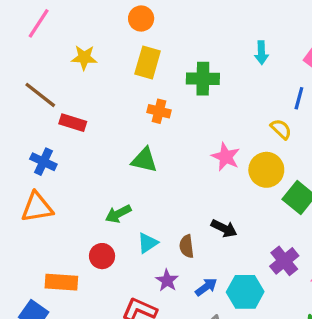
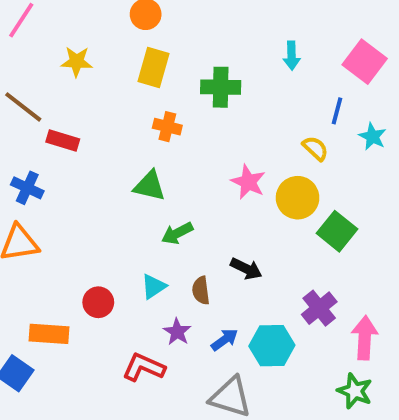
green arrow: (118, 214) -> (177, 233), moved

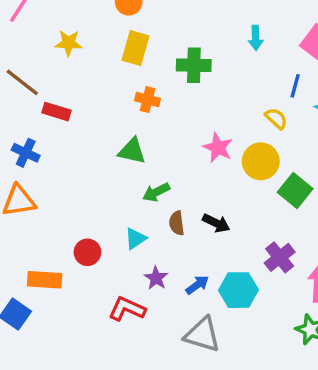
brown semicircle: (201, 290) -> (177, 223), moved

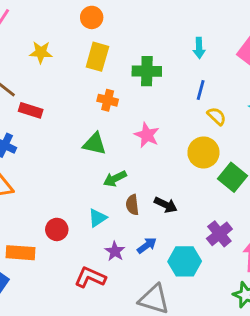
blue line: (295, 86) -> (201, 90), moved
pink star: (218, 148) -> (147, 135), moved
blue arrow: (197, 285) -> (147, 245), moved

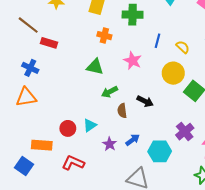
blue line: (201, 90) -> (158, 41), moved
black arrow: (166, 205) -> (145, 101), moved
cyan triangle: (97, 218) -> (90, 125), moved
red L-shape: (90, 277) -> (73, 163), moved

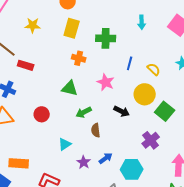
black arrow: (145, 101) -> (122, 111), moved
red circle: (68, 128) -> (42, 114), moved
purple cross: (185, 132) -> (151, 140), moved

